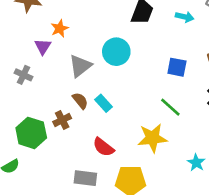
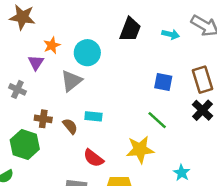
cyan circle: (116, 52) -> (87, 53), moved
brown semicircle: (80, 101) -> (70, 126), moved
cyan rectangle: (103, 103) -> (93, 116), turned -42
brown cross: (62, 120) -> (43, 119), moved, turned 35

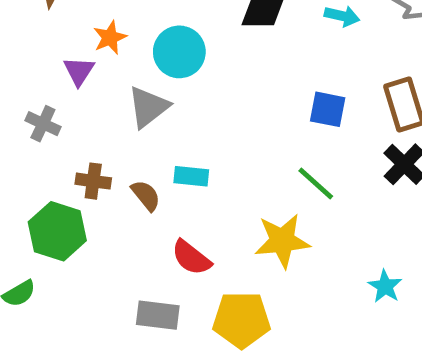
cyan star: (182, 173) -> (385, 286), moved

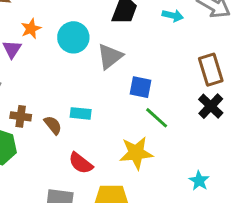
gray triangle: (148, 107) -> (110, 56), moved
blue square: (328, 109) -> (141, 87), moved

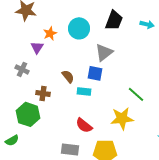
cyan circle: (73, 37) -> (79, 28), moved
blue square: (141, 87) -> (95, 73), moved
brown semicircle: (53, 125) -> (68, 76), moved

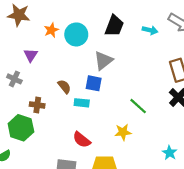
orange star: (50, 33) -> (51, 30), moved
yellow star: (122, 118) -> (123, 132), size x0.7

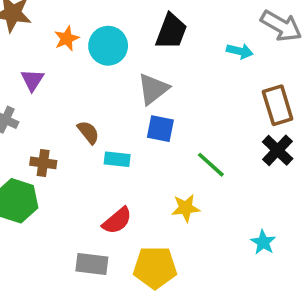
cyan arrow: (150, 30) -> (240, 51), moved
blue square: (94, 83) -> (160, 129), moved
red semicircle: (82, 140) -> (117, 221), turned -78

